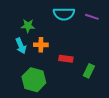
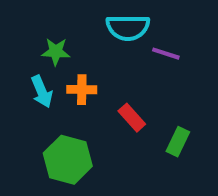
purple line: (92, 17) -> (166, 54), moved
red rectangle: (66, 59) -> (132, 118), turned 40

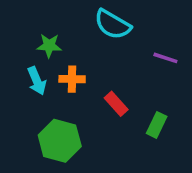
cyan semicircle: (128, 28) -> (113, 24), turned 30
purple line: (166, 54) -> (165, 58), moved

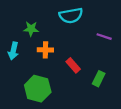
cyan semicircle: (113, 24) -> (71, 15), turned -40
cyan arrow: (37, 81) -> (13, 51), moved, turned 35

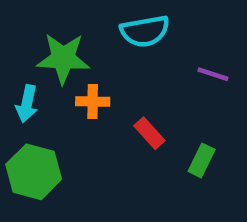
green star: (31, 29) -> (63, 58), size x1.6
green hexagon: (38, 89) -> (34, 172), moved

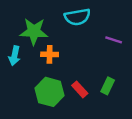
red rectangle: (149, 133) -> (80, 89), moved
green hexagon: (34, 172) -> (50, 92), moved

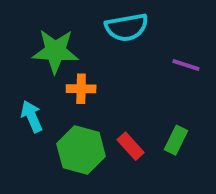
cyan arrow: (14, 56) -> (32, 116), moved, turned 144

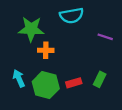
cyan arrow: (32, 116) -> (19, 78), moved
red rectangle: (131, 146) -> (74, 83), turned -64

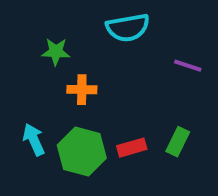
green star: (31, 29) -> (56, 52), size x0.6

